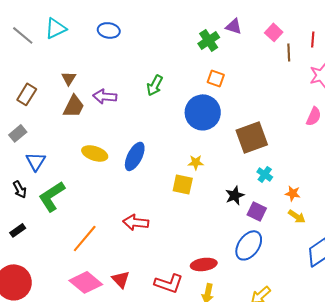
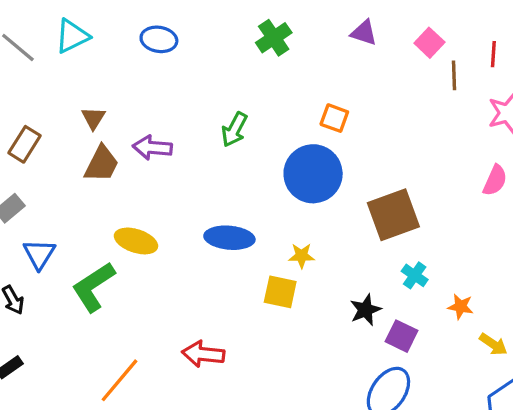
green cross: (209, 40) -> (274, 38), moved
blue ellipse: (135, 156) -> (229, 238), moved, turned 68
green L-shape: (52, 196) -> (93, 287), moved
yellow arrow: (297, 216) -> (493, 344), moved

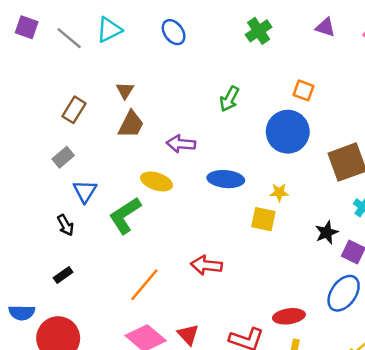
blue ellipse: (159, 39) -> (174, 32), turned 45
purple arrow: (152, 148) -> (181, 144), moved

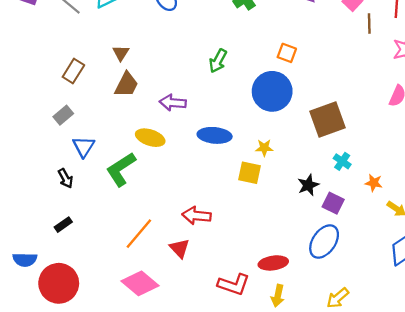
red triangle: (188, 335) -> (180, 248), moved

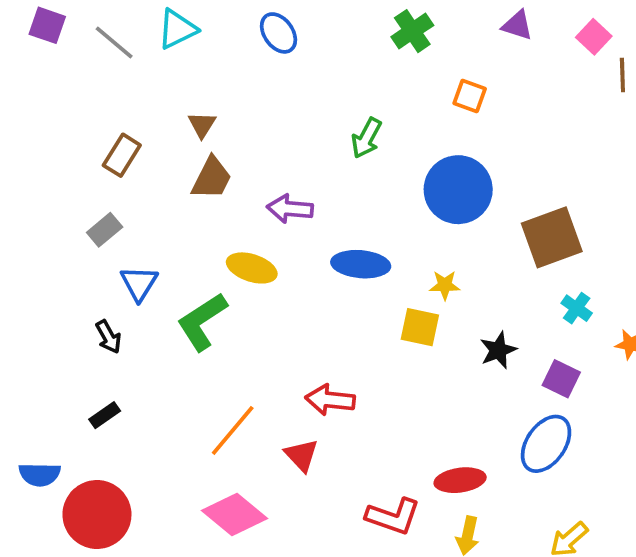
orange square: (287, 53) -> (470, 96), moved
black star: (308, 185) -> (498, 350), moved

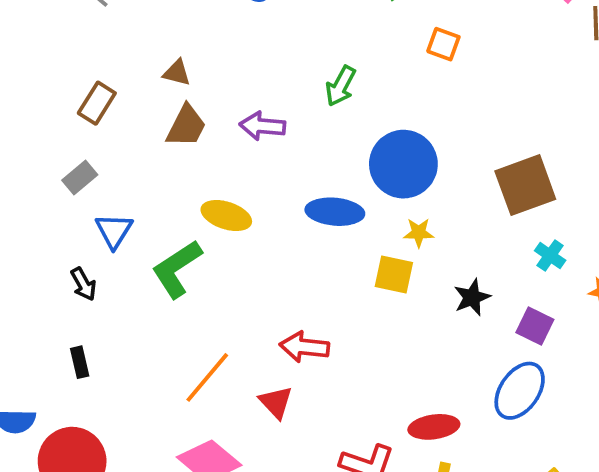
brown triangle: (202, 125) -> (177, 73), turned -48
blue circle: (458, 190) -> (403, 164), moved
purple arrow: (290, 209) -> (262, 126), moved
black rectangle: (105, 415) -> (80, 362), turned -68

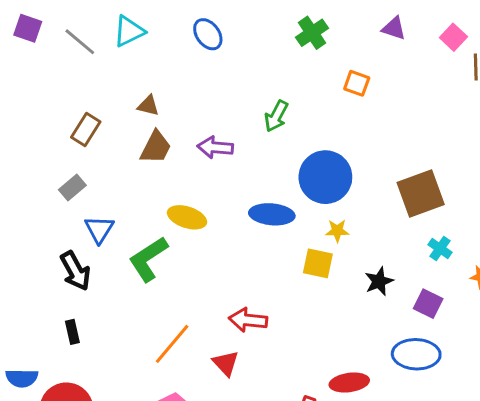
black arrow: (83, 284) -> (75, 271), size x1.5
blue ellipse: (520, 391) -> (416, 354), turned 57

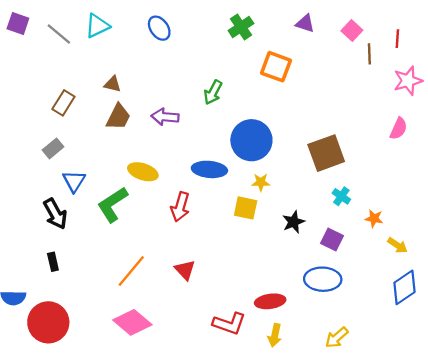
orange square: (357, 83) -> (276, 67), size x1.5
red arrow: (248, 320) -> (180, 207), moved, turned -80
red triangle: (226, 363) -> (185, 270), moved

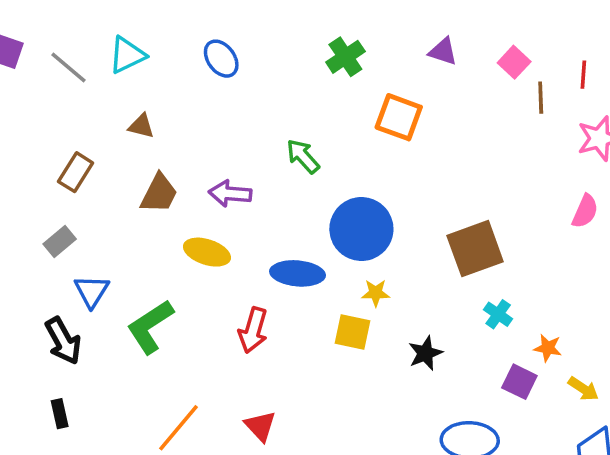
brown triangle: (113, 84) -> (141, 126), moved
green arrow: (213, 92) -> (303, 156), turned 110
yellow ellipse: (143, 172) -> (207, 252), moved
purple square: (332, 239) -> (519, 382), moved

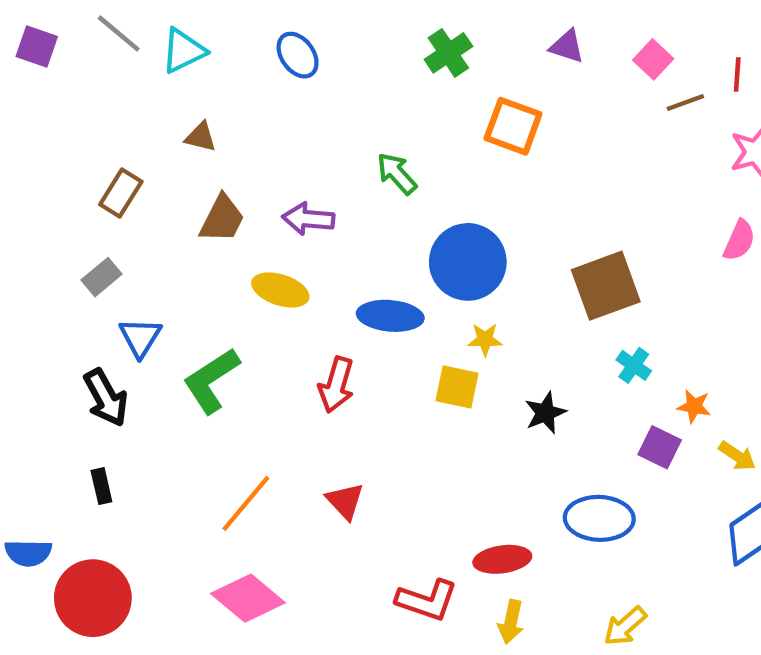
gray line: (69, 67) -> (119, 34), moved
brown line: (541, 98) -> (685, 102), turned 72

